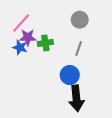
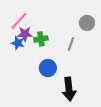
gray circle: (80, 20) -> (87, 23), moved
blue circle: (70, 75) -> (48, 68), moved

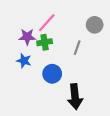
pink line: (19, 21) -> (47, 23), moved
blue star: (18, 43) -> (24, 61), moved

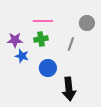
pink line: (47, 23) -> (43, 21), turned 48
purple star: (27, 37) -> (15, 40), moved

